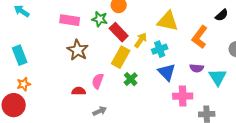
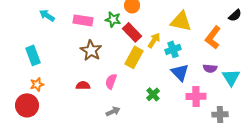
cyan arrow: (22, 11) -> (47, 15), moved
green cross: (131, 79) -> (153, 94), moved
red semicircle: (79, 91) -> (83, 85), moved

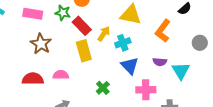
yellow rectangle: (134, 57) -> (84, 51), turned -45
pink semicircle: (111, 81) -> (61, 75), turned 70
red semicircle: (83, 85) -> (33, 79), size x1.5

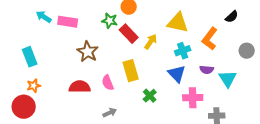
pink rectangle: (33, 14) -> (68, 22), moved
cyan cross: (123, 43) -> (183, 51), moved
yellow rectangle: (84, 51) -> (131, 71), moved
pink semicircle: (61, 75) -> (108, 83), turned -112

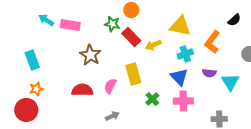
yellow arrow: (151, 42) -> (153, 45), turned -147
pink semicircle: (108, 83) -> (110, 86), turned 49
pink cross: (193, 98) -> (183, 101), moved

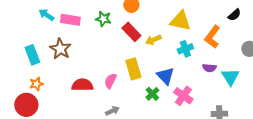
green star: (112, 24) -> (103, 19), moved
brown star: (90, 55) -> (60, 49), moved
blue triangle: (179, 77) -> (165, 76), moved
pink cross: (183, 101) -> (183, 96), turned 36

